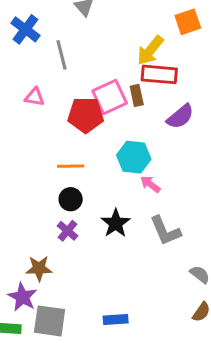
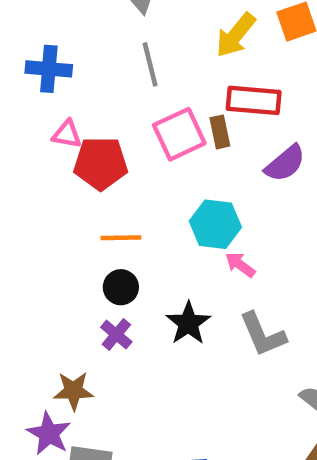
blue cross: (25, 29) -> (49, 69), moved, turned -32
yellow arrow: (150, 50) -> (236, 35), moved
gray line: (62, 55) -> (150, 64), moved
red pentagon: (86, 115) -> (101, 163), moved

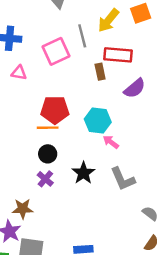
gray line: (150, 64) -> (82, 36), moved
pink square: (179, 134) -> (56, 51), moved
red pentagon: (101, 163) -> (55, 110), moved

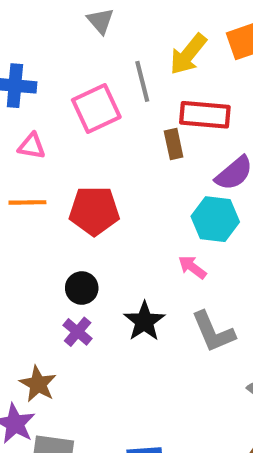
cyan hexagon: (98, 121) -> (215, 219), moved
orange line: (48, 128) -> (27, 202), moved
brown star: (23, 209) -> (38, 384), turned 30

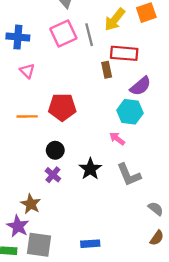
pink square: (96, 109) -> (63, 34), moved
pink triangle: (32, 146) -> (27, 71), turned 35
orange line: (27, 202) -> (27, 116), moved

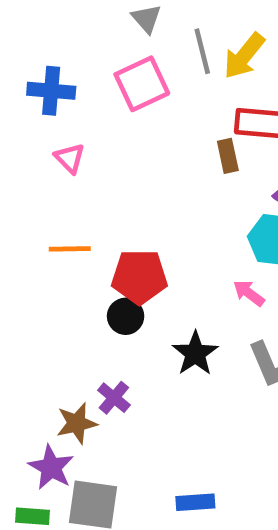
gray line: (89, 35) -> (202, 51), moved
red pentagon: (62, 107) -> (139, 277), moved
purple cross: (53, 175) -> (114, 398), moved
brown star: (31, 204) -> (77, 423), turned 30

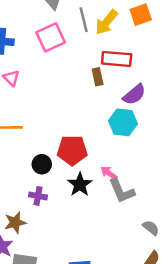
red pentagon: (139, 277) -> (72, 150), moved
pink arrow: (249, 293) -> (109, 173), moved
purple cross: (114, 398) -> (38, 196), moved, turned -30

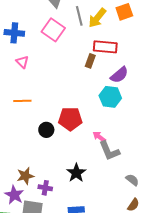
pink square: (51, 37) -> (53, 30), turned -30
brown rectangle: (98, 77) -> (90, 61), turned 32
black star: (80, 185) -> (76, 173), moved
purple cross: (38, 196) -> (45, 188), moved

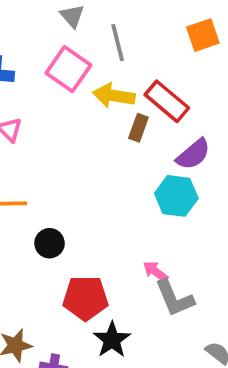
yellow arrow: (97, 18) -> (114, 96), moved, turned 60
red rectangle: (105, 47) -> (167, 101), turned 35
red pentagon: (70, 119) -> (85, 298), moved
black circle: (46, 130) -> (50, 243), moved

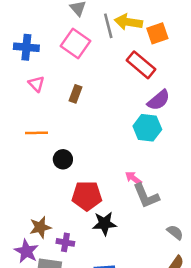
orange square: (203, 35) -> (157, 33), moved
yellow arrow: (114, 96) -> (128, 22), moved
brown rectangle: (138, 128) -> (76, 94), moved
black star: (112, 340) -> (104, 224), turned 30

